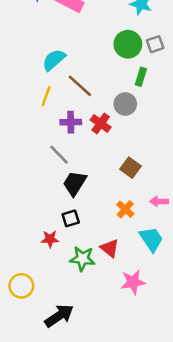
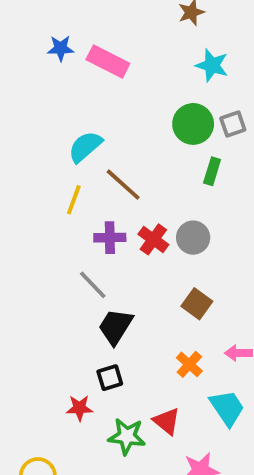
gray circle: (125, 104) -> (193, 238), moved

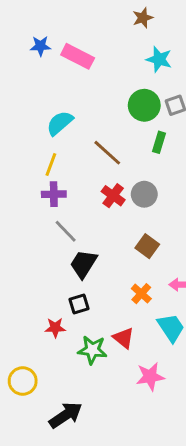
brown line: (123, 185) -> (107, 153), moved
purple cross: (110, 238) -> (54, 194), moved

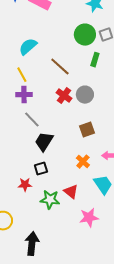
yellow line: (51, 165) -> (22, 75), turned -49
brown square: (147, 246) -> (87, 130), turned 35
black arrow: (66, 415) -> (32, 244), turned -50

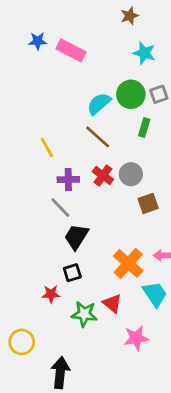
cyan semicircle: (28, 47) -> (99, 104), moved
purple cross: (24, 95) -> (68, 180), moved
brown square: (87, 130) -> (148, 203), moved
orange cross: (83, 162) -> (128, 263), size x1.6

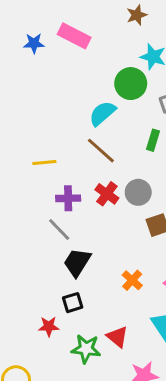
pink rectangle: (71, 50) -> (74, 36), moved
green circle: (131, 94) -> (131, 84), moved
yellow line: (47, 148) -> (44, 163), turned -66
orange cross: (128, 263) -> (132, 280), moved, size x0.6

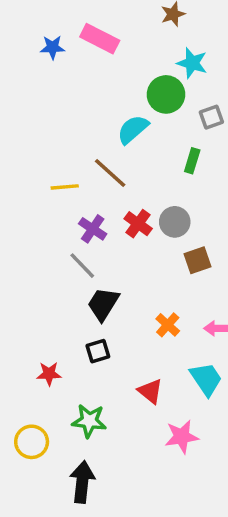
brown line: (101, 151) -> (110, 173), moved
purple cross: (68, 198) -> (93, 229), turned 35
red star: (49, 326) -> (49, 374), moved
green star: (86, 349) -> (89, 421), moved

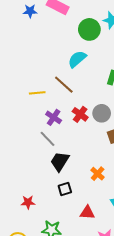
green circle: (166, 94) -> (89, 29), moved
black square: (98, 351) -> (65, 189), moved
red triangle: (150, 391) -> (87, 212), turned -35

